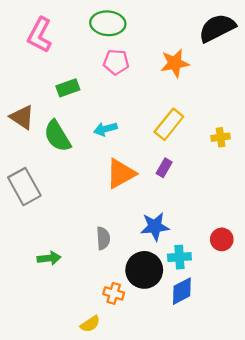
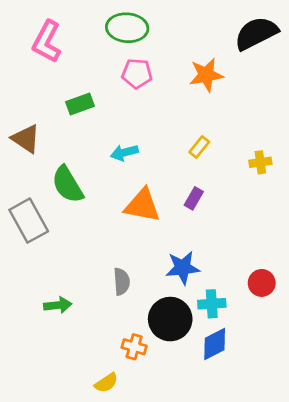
yellow rectangle: (169, 124) -> (199, 147), size x0.6
green semicircle: (57, 136) -> (68, 184), moved
orange triangle: (121, 174) -> (142, 205), turned 40

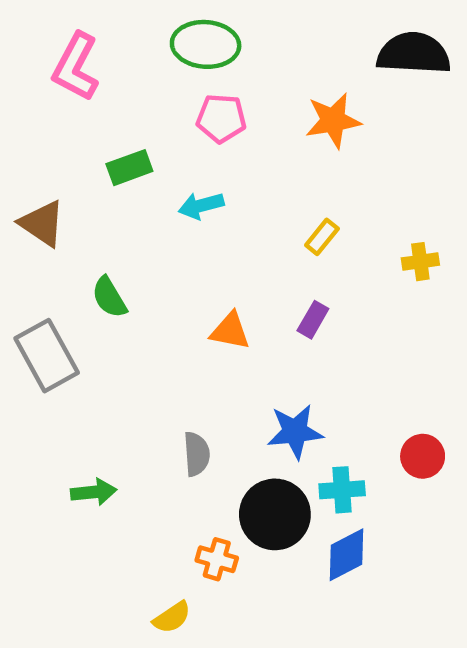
black semicircle: (256, 33) -> (414, 53), turned 30
cyan arrow: (124, 153) -> (201, 206), moved
green semicircle: (68, 184) -> (109, 297), size x0.7
orange triangle: (142, 205) -> (230, 331), size x0.7

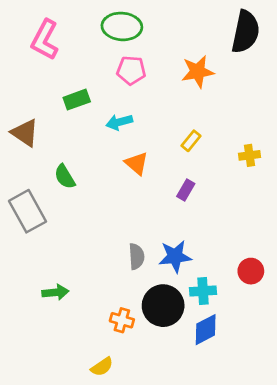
black semicircle: (414, 53) -> (246, 32), turned 99
orange triangle: (230, 331) -> (137, 163), moved, turned 30
gray semicircle: (197, 454) -> (137, 256), moved
orange cross: (217, 559) -> (122, 320), moved

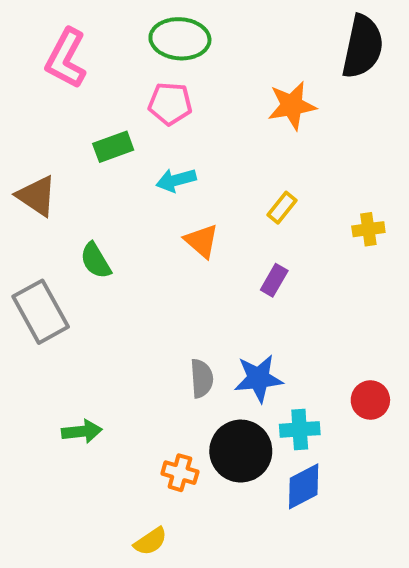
pink pentagon: (131, 70) -> (170, 104), moved

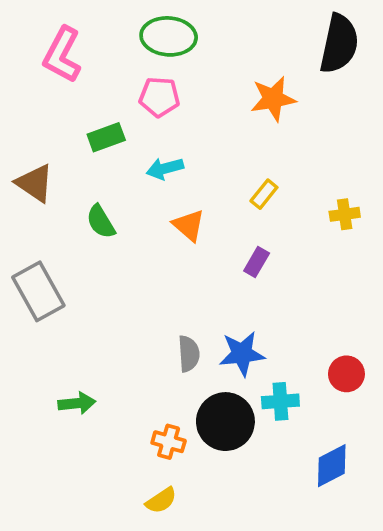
green semicircle: (96, 261) -> (101, 222), moved
blue diamond: (304, 486) -> (332, 466), moved
yellow semicircle: (151, 541) -> (161, 500), moved

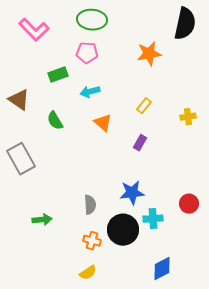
pink L-shape: (62, 55) -> (34, 30), turned -72
gray semicircle: (189, 354) -> (90, 205), moved
blue diamond: (332, 466) -> (162, 269), moved

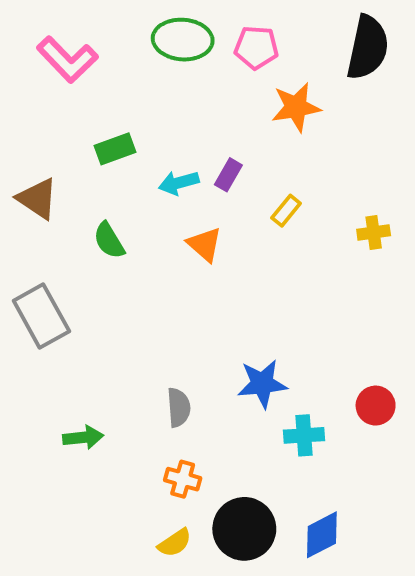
pink pentagon: (87, 53) -> (256, 47), moved
purple rectangle: (140, 143) -> (228, 175), moved
black circle: (123, 230) -> (244, 529), moved

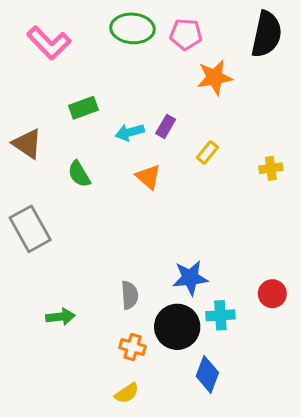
black circle: (244, 529) -> (177, 327), moved
blue diamond: (322, 535) -> (207, 374), moved, turned -42

